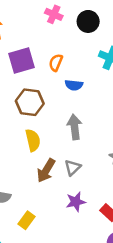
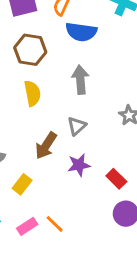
blue semicircle: (74, 85) -> (81, 32), size x1.5
brown arrow: (46, 170) -> (46, 146), moved

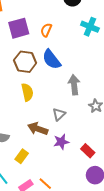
blue semicircle: (81, 32) -> (52, 59), moved, turned 45
gray arrow: (80, 80) -> (74, 85), moved
brown arrow: (46, 146) -> (38, 129), turned 78

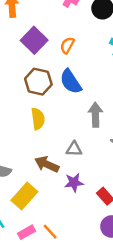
purple square: (19, 28) -> (34, 40), turned -35
gray triangle: (59, 114) -> (74, 149), turned 40
yellow rectangle: (22, 156) -> (24, 196), size x1.5

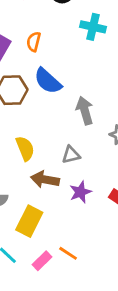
yellow semicircle: (38, 119) -> (25, 148), moved

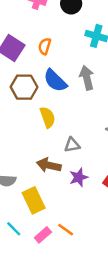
gray arrow: (85, 111) -> (87, 78), moved
yellow semicircle: (25, 148) -> (48, 117), moved
yellow rectangle: (29, 221) -> (34, 200), turned -55

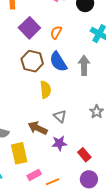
gray triangle: (72, 145) -> (60, 116), turned 40
orange line: (66, 230) -> (53, 182), moved, turned -72
pink rectangle: (43, 235) -> (34, 175), moved

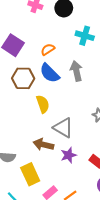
orange semicircle: (56, 32) -> (48, 49), moved, turned 40
gray triangle: (60, 116) -> (63, 128), size x1.5

